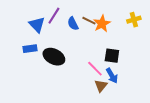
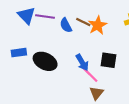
purple line: (54, 16) -> (45, 17), turned 66
blue triangle: (37, 25) -> (26, 15), moved
blue arrow: (112, 76) -> (82, 62), moved

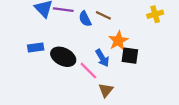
orange star: (98, 25) -> (118, 41), moved
pink line: (90, 74) -> (88, 71), moved
brown triangle: (96, 93) -> (106, 90), moved

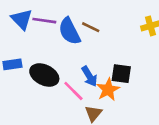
blue semicircle: (85, 19) -> (69, 31), size x1.5
orange star: (118, 41) -> (108, 90), moved

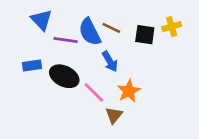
purple line: (44, 21) -> (66, 40), moved
black square: (121, 74) -> (145, 35), moved
blue arrow: (89, 76) -> (110, 61), moved

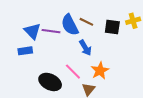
blue triangle: (41, 20) -> (32, 31), moved
black ellipse: (64, 76) -> (50, 82), moved

